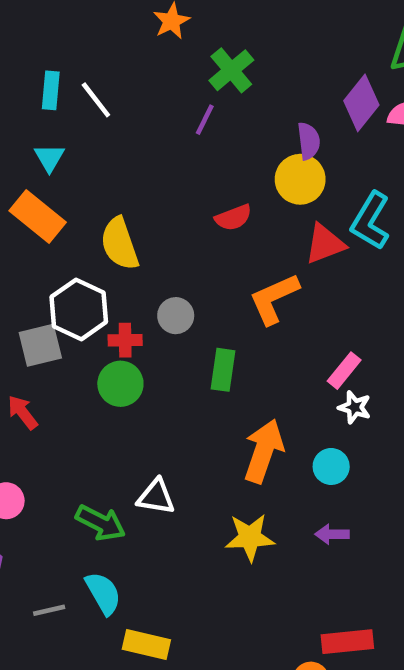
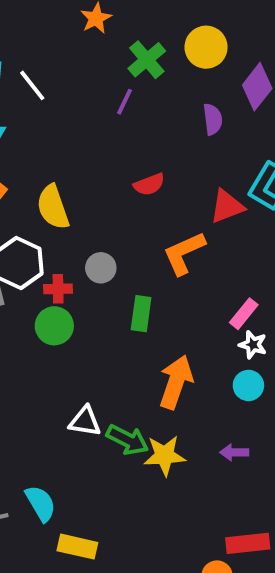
yellow circle: (300, 179) -> (206, 47), moved
cyan circle: (331, 466) -> (248, 385), moved
green arrow: (101, 523) -> (127, 440), moved

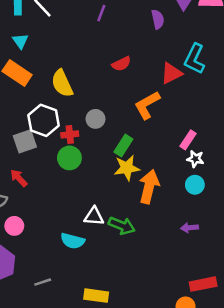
green rectangle: (141, 314) -> (123, 145), turned 30
yellow star: (165, 455) -> (127, 168), moved
cyan semicircle: (41, 503) -> (73, 241), moved, turned 140

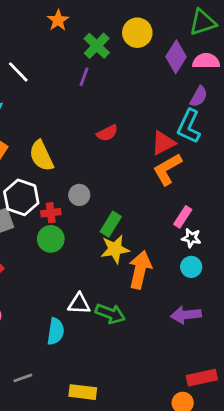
purple semicircle: (158, 19) -> (199, 97), moved, turned 42
orange L-shape: (147, 105) -> (167, 169), moved
purple arrow: (190, 228) -> (186, 315), size x1.5
cyan semicircle: (73, 241) -> (56, 331), turned -95

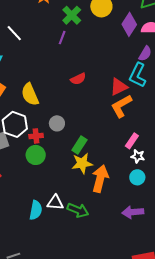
cyan semicircle: (56, 331) -> (36, 210), moved

